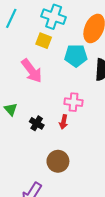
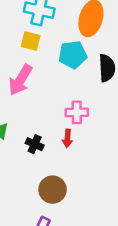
pink arrow: (32, 71) -> (20, 80), turned 75
brown circle: (58, 161) -> (53, 190), moved

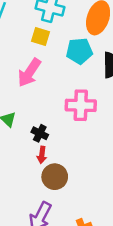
pink cross: (77, 112) -> (81, 105), size x1.4
red arrow: (67, 138) -> (42, 155), moved

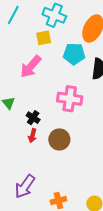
yellow square: (40, 36) -> (44, 38), turned -35
brown circle: (55, 177) -> (59, 139), moved

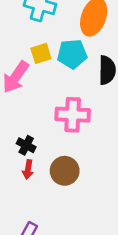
yellow square: (44, 38) -> (41, 53), moved

